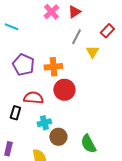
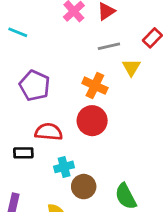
gray line: (76, 37) -> (109, 46), turned 49
orange cross: (53, 67) -> (95, 86), moved, turned 30
black rectangle: (15, 113) -> (23, 153), turned 72

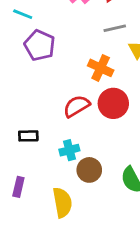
purple pentagon: (35, 86) -> (40, 45), moved
red circle: (92, 121) -> (113, 103), moved
red semicircle: (49, 132) -> (76, 106), moved, turned -36

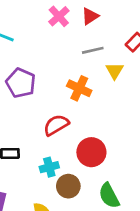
purple pentagon: (40, 45) -> (21, 83), moved
red circle: (113, 103) -> (91, 152), moved

